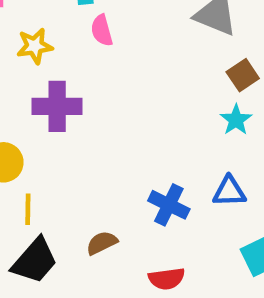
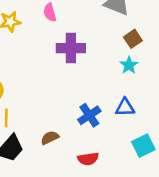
purple cross: (57, 106) -> (71, 48), moved
blue cross: (169, 205) -> (89, 115), turned 30

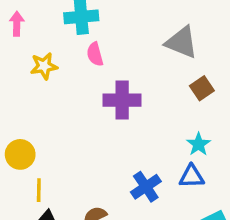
cyan star: (129, 65) -> (199, 144), moved

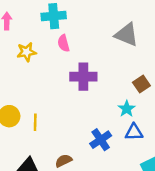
brown square: (202, 88) -> (141, 84), moved
cyan star: (199, 144) -> (127, 109), moved
yellow line: (39, 190) -> (35, 122), moved

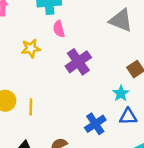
yellow star: (26, 52) -> (31, 48), moved
purple cross: (83, 77) -> (78, 62), turned -35

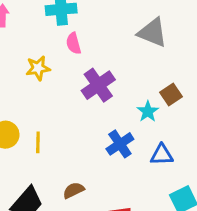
cyan star: (121, 93) -> (148, 111), moved
blue cross: (95, 124) -> (120, 144), moved

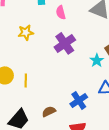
pink semicircle: (74, 43) -> (61, 12), moved
blue cross: (120, 144) -> (79, 100), moved

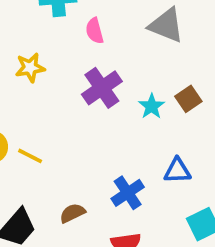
cyan star: (97, 60) -> (152, 106), moved
yellow line: (26, 80) -> (30, 156), turned -64

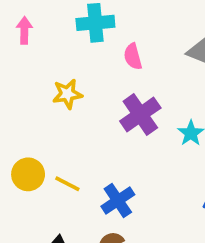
blue cross: (128, 193) -> (118, 201), moved

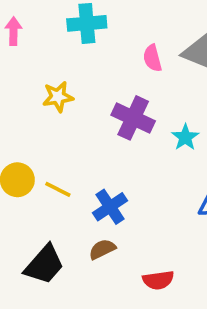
pink semicircle: (133, 57) -> (152, 58), moved
purple cross: (140, 115) -> (133, 118), turned -30

